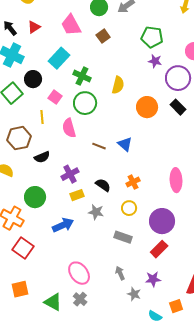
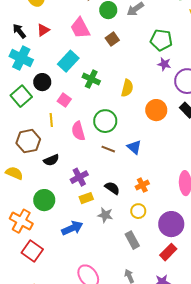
green circle: (85, 103) -> (105, 121), moved
gray rectangle: (123, 237) -> (132, 240), turned 42

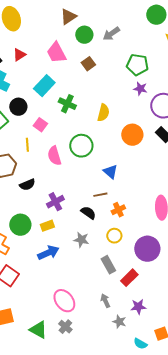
brown line: (108, 149) -> (100, 195), moved, turned -32
yellow rectangle: (86, 198) -> (47, 226), moved
red rectangle: (168, 252) -> (129, 278), moved

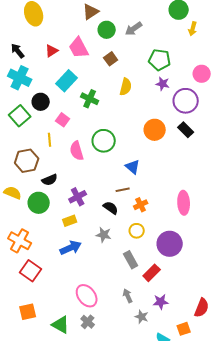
red triangle: (19, 55) -> (52, 51), moved
yellow semicircle: (103, 113) -> (126, 87), moved
green circle: (20, 225) -> (39, 203), moved

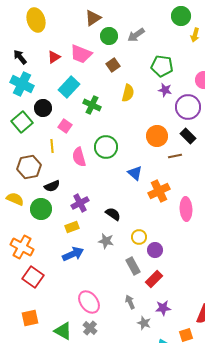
pink trapezoid: (79, 48) -> (81, 54), turned -40
brown line: (123, 190) -> (175, 156), moved
orange cross: (141, 205) -> (159, 191), moved, size x1.5
purple circle: (170, 244) -> (155, 250), moved, size x0.6

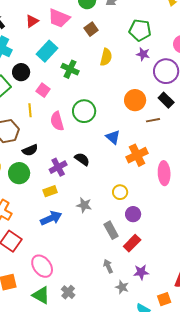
black semicircle: (113, 214) -> (82, 159), moved
yellow circle: (139, 237) -> (120, 192), moved
pink ellipse: (89, 302) -> (42, 266), moved

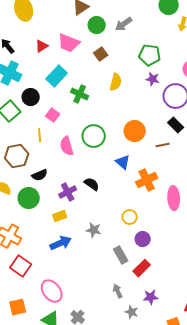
orange circle: (135, 100) -> (135, 131), moved

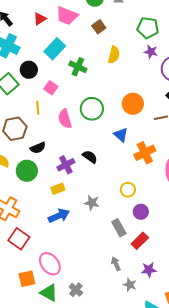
orange square: (18, 307) -> (27, 279), moved

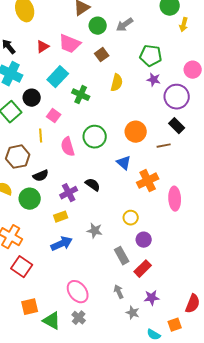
pink ellipse: (50, 264) -> (78, 292), moved

